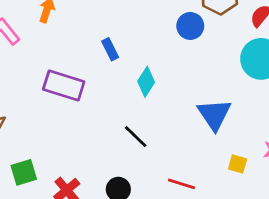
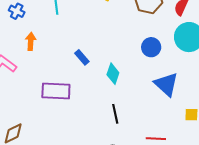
blue circle: (190, 26) -> (151, 47), moved
black line: (136, 137) -> (115, 114), turned 48

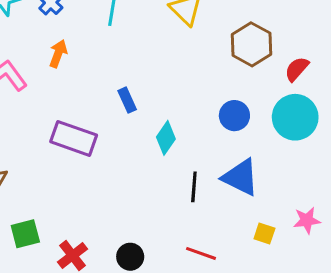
blue triangle: (166, 84) -> (240, 177), turned -32
black line: (115, 114) -> (194, 187), moved

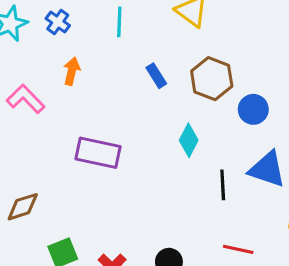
brown hexagon: (252, 44) -> (212, 79), moved
blue rectangle: (127, 100) -> (156, 76), moved

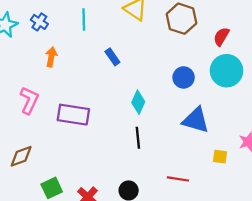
brown hexagon: (212, 79) -> (181, 19), moved
pink L-shape: (26, 99) -> (29, 100), moved, turned 72
black line: (223, 185) -> (138, 138), moved

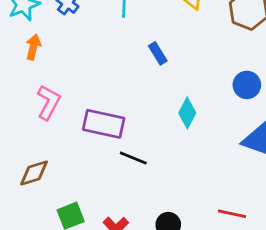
orange arrow: (51, 57) -> (33, 47), moved
black line: (138, 138) -> (133, 158), moved, turned -65

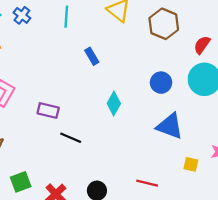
purple rectangle: (104, 124) -> (48, 110), size x0.7

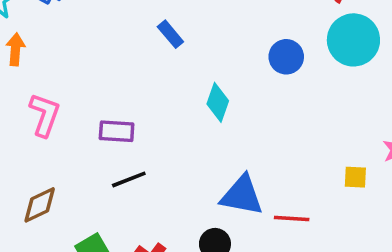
blue triangle: (170, 126) -> (242, 195), moved
black line: (71, 138) -> (129, 179), moved, turned -35

